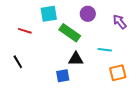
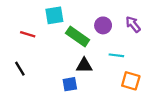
purple circle: (88, 14) -> (103, 25), moved
orange square: (118, 73) -> (131, 81), turned 30

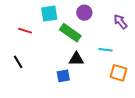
purple circle: (103, 25) -> (84, 13), moved

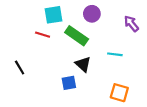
red line: (25, 31) -> (43, 35), moved
black triangle: (76, 59) -> (83, 64), turned 42
orange square: (118, 73) -> (119, 93), moved

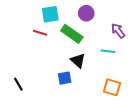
purple arrow: (131, 24) -> (118, 31), moved
black line: (20, 67) -> (18, 84), moved

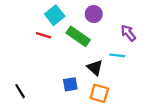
cyan square: (50, 14) -> (55, 15), turned -30
black triangle: (78, 61) -> (95, 68), moved
orange square: (112, 87) -> (99, 93), moved

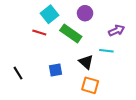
purple arrow: (128, 33) -> (117, 30), turned 105
blue square: (70, 84) -> (56, 70), moved
black line: (20, 91) -> (18, 73), moved

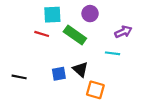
cyan square: (49, 14) -> (52, 15), turned 36
black triangle: (86, 62) -> (80, 69), moved
black line: (18, 73) -> (19, 77), turned -48

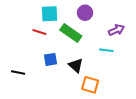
blue square: (59, 74) -> (51, 59), moved

